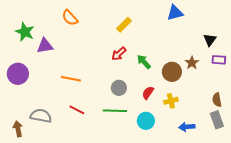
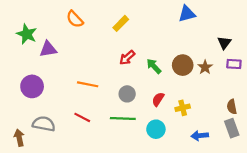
yellow rectangle: (124, 25) -> (121, 23), moved
brown circle: (172, 72) -> (183, 65), moved
purple circle: (18, 74) -> (32, 86), moved
orange line: (71, 79) -> (88, 84), moved

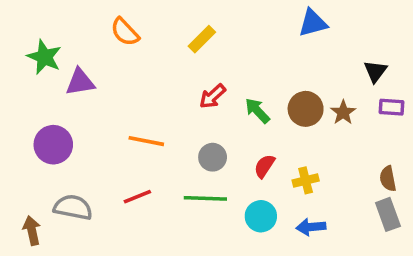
red line: (82, 117) -> (137, 197), turned -49
blue arrow: (200, 136) -> (311, 227), moved

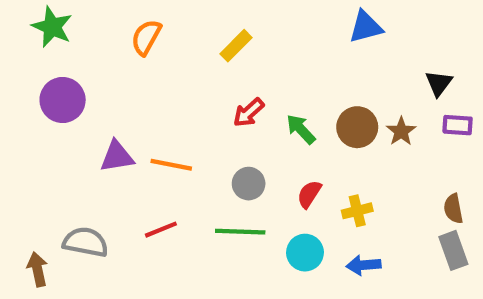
orange semicircle: (125, 32) -> (146, 37), turned 72
green star: (44, 57) -> (52, 27), moved
purple triangle: (80, 82) -> (117, 156), moved
purple circle: (53, 145) -> (63, 100), moved

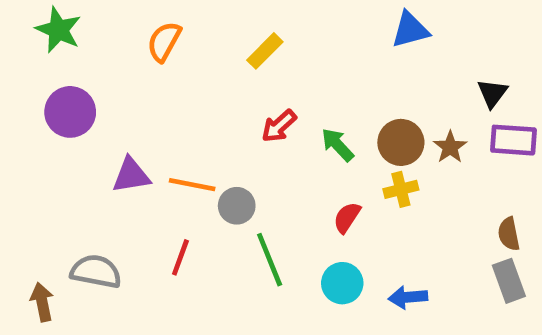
purple rectangle: (458, 125) -> (513, 140), size x1.4
gray circle: (249, 184) -> (237, 206), moved
yellow cross: (357, 211) -> (401, 189), moved
red line: (161, 230) -> (180, 257), turned -48
green line: (240, 232) -> (270, 260), turned 66

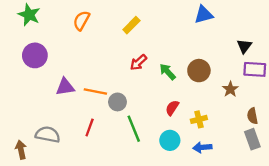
brown star: (450, 147) -> (230, 89), moved
yellow cross: (401, 189) -> (199, 119), moved

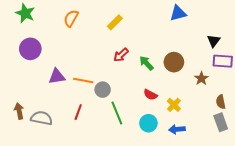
red semicircle: (172, 108) -> (150, 95), turned -96
yellow cross: (199, 119) -> (174, 105), turned -32
brown arrow: (21, 150) -> (19, 111), moved

